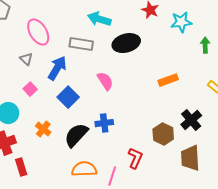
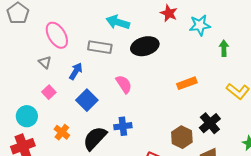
blue arrow: (57, 68) -> (76, 71), size x0.7

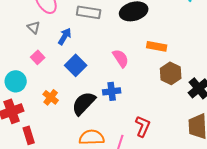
orange rectangle: (187, 83) -> (157, 46), moved, turned 30
pink semicircle: (124, 84) -> (121, 58), moved
brown hexagon: (182, 137) -> (171, 73), moved

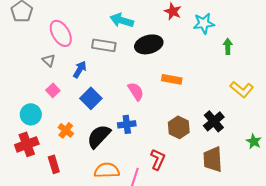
brown hexagon: (171, 73) -> (179, 127), moved
red rectangle: (29, 135) -> (54, 164), moved

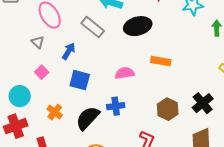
gray rectangle: (104, 45) -> (93, 27), turned 30
pink semicircle: (136, 91) -> (125, 73), turned -66
blue square: (91, 98) -> (80, 80), turned -30

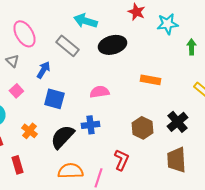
orange rectangle: (161, 61) -> (150, 80), moved

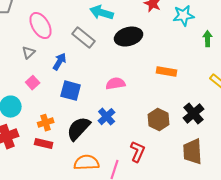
gray triangle: (12, 61) -> (29, 53), turned 32
blue cross: (90, 125) -> (107, 117), turned -36
orange cross: (29, 131) -> (46, 123), turned 35
red rectangle: (17, 165) -> (44, 144), moved, turned -60

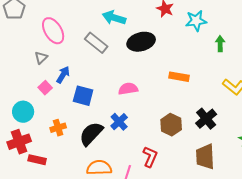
blue arrow: (60, 62) -> (63, 75), moved
red rectangle: (44, 144) -> (37, 160), moved

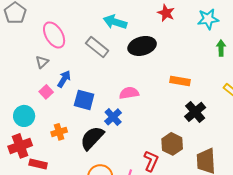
cyan star: (196, 21) -> (208, 19), moved
black cross: (206, 119) -> (195, 112), moved
blue cross: (119, 122) -> (113, 117), moved
brown hexagon: (171, 125) -> (172, 144), moved

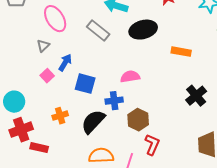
orange rectangle: (180, 81) -> (181, 52), moved
cyan circle: (24, 116) -> (14, 102), moved
blue cross: (113, 117) -> (114, 101), turned 36
brown hexagon: (172, 144) -> (138, 120), moved

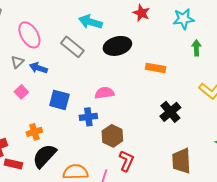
blue arrow: (65, 63) -> (38, 68), moved, turned -102
black semicircle: (93, 122) -> (44, 156), moved

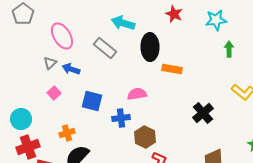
black ellipse: (117, 46) -> (150, 47), turned -76
orange rectangle: (155, 68) -> (172, 69), moved

